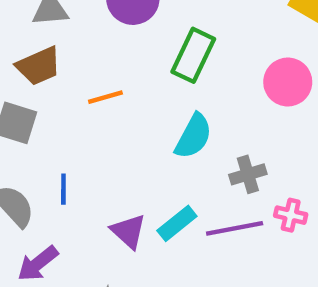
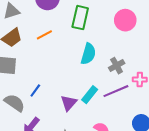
orange line: (105, 97) -> (44, 35), moved
blue line: (63, 189) -> (35, 90), turned 48
purple triangle: (128, 231) -> (69, 103), turned 42

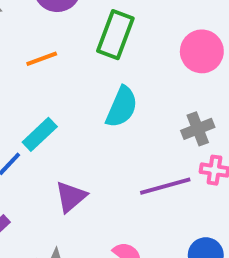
gray cross: (117, 66) -> (198, 129), moved
cyan rectangle: (90, 95) -> (40, 134), moved

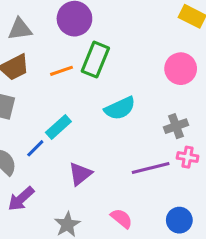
green rectangle: (115, 35) -> (95, 60), moved
cyan semicircle: (122, 107) -> (120, 108), turned 40

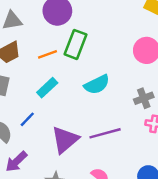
cyan rectangle: (58, 127) -> (47, 88), moved
purple line: (151, 168) -> (105, 133), moved
purple triangle: (80, 174) -> (65, 140), size x1.4

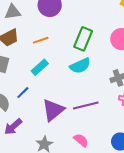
green rectangle: (76, 44) -> (83, 39), moved

